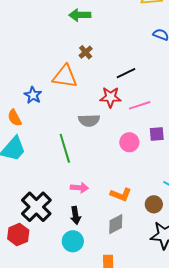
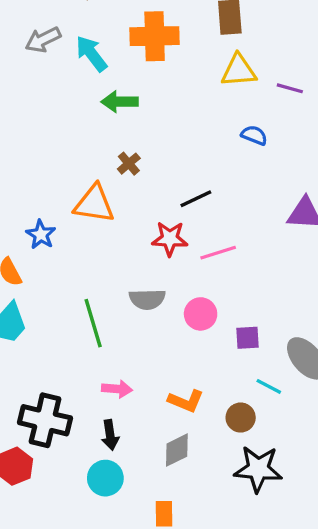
gray semicircle: (89, 120) -> (147, 299), moved
purple square: (157, 134) -> (247, 338), moved
black cross: (36, 207) -> (45, 420), turned -32

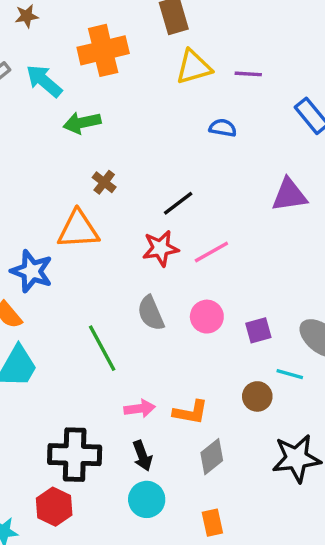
blue star: (41, 235) -> (32, 271), size x1.4
gray semicircle: (147, 299) -> (151, 313), turned 80
orange L-shape: (186, 401) -> (191, 412), moved
brown circle: (241, 418) -> (257, 396), moved

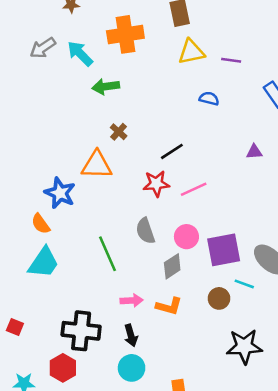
purple triangle: (289, 195) -> (254, 152), size x0.6
purple square: (258, 330) -> (224, 250), size x1.8
gray diamond: (212, 457) -> (172, 266), moved

